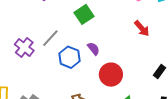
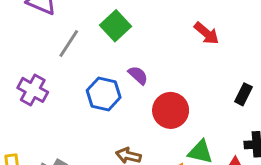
gray line: (50, 38) -> (69, 44), moved

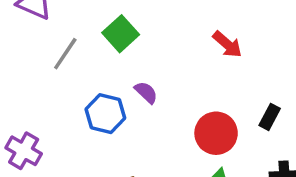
purple cross: (33, 90) -> (24, 151), moved
red circle: (171, 110) -> (216, 133), moved

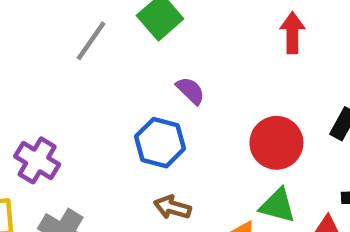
red arrow: (227, 44) -> (292, 33), turned -132
blue hexagon: (105, 114) -> (160, 143), moved

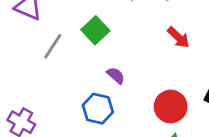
red arrow: (292, 33) -> (178, 37), turned 135

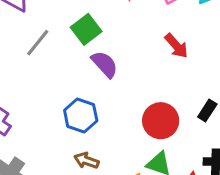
purple semicircle: (116, 76) -> (105, 64), moved, size x1.4

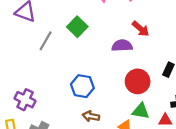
purple semicircle: (105, 64) -> (122, 46), moved, turned -42

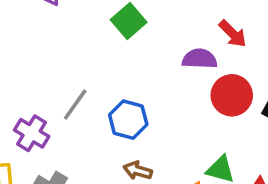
gray line: (46, 41) -> (75, 105), moved
red circle: (138, 81) -> (232, 95), moved

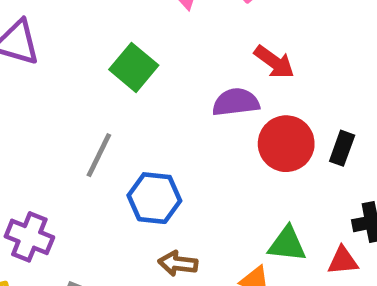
gray line: (75, 105) -> (99, 155), moved

